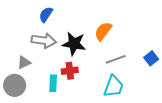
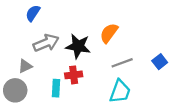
blue semicircle: (46, 15) -> (33, 13), moved
gray arrow: (44, 41) -> (46, 43), turned -30

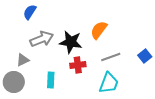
red cross: (74, 75) -> (78, 65), moved

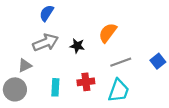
blue semicircle: (30, 12) -> (47, 13), moved
black star: (71, 42) -> (77, 46), size x0.6
red cross: (78, 65) -> (86, 82), moved

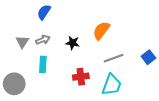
gray arrow: (46, 43) -> (43, 40), size x0.6
gray triangle: (25, 65) -> (22, 42), moved, turned -32
cyan rectangle: (55, 87) -> (43, 64), moved

